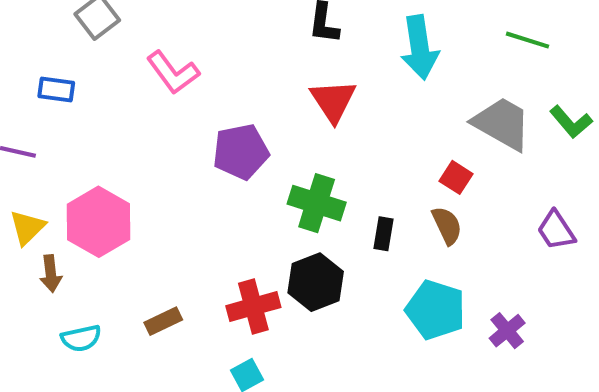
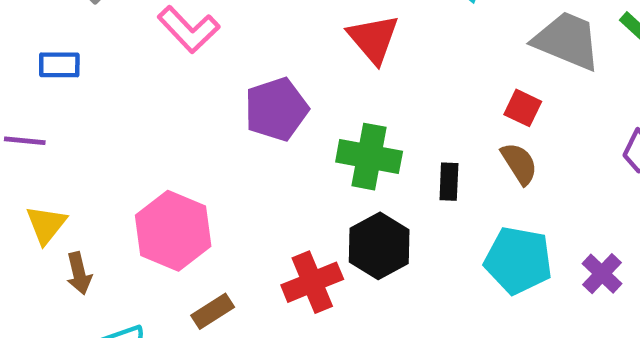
pink hexagon: (99, 222) -> (173, 231), moved

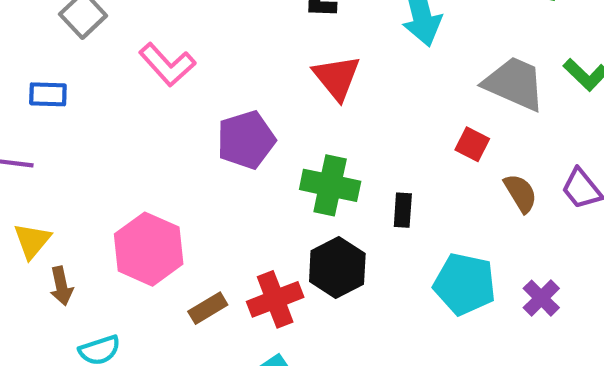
brown semicircle: (519, 163) -> (521, 193), moved
brown rectangle: (213, 311) -> (208, 308), moved

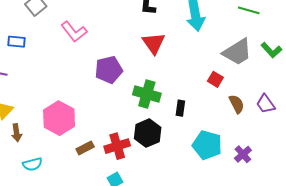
gray trapezoid: (514, 84) -> (237, 52), turned 120

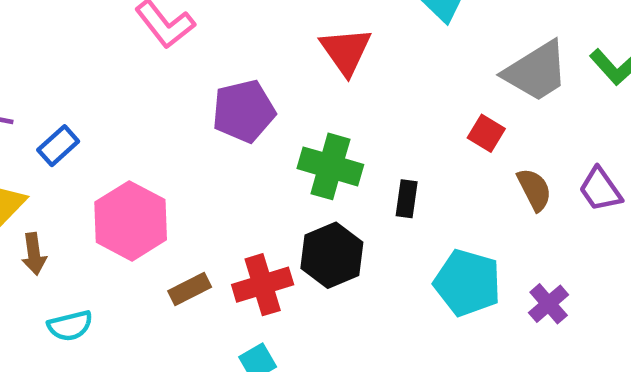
blue rectangle: (17, 42) -> (58, 146), moved, turned -48

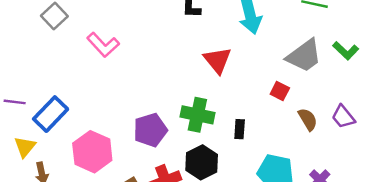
red triangle: (346, 51) -> (217, 60), moved
purple pentagon: (244, 111) -> (150, 130), moved
blue rectangle: (58, 146) -> (51, 114), size x1.6

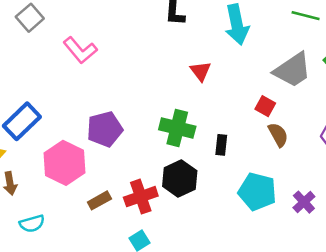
red triangle: (217, 60) -> (201, 71), size x0.7
brown semicircle: (308, 119) -> (278, 135), moved
purple pentagon: (150, 130) -> (105, 129), moved

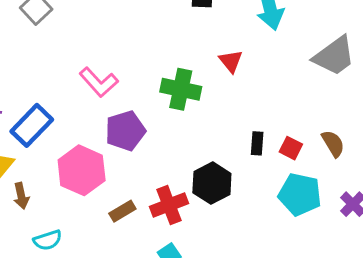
pink L-shape: (80, 50) -> (99, 82), moved
red square: (265, 106) -> (291, 148), moved
green cross: (177, 128) -> (181, 89), moved
brown semicircle: (278, 135) -> (333, 144), moved

